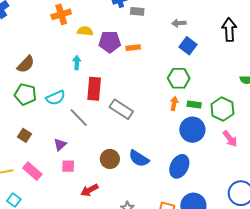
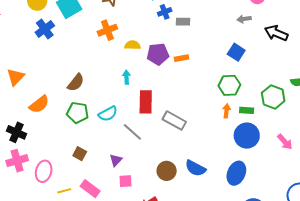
gray arrow: (179, 23) -> (244, 19), moved
black arrow: (229, 30) -> (276, 33), turned -60
green hexagon: (222, 109) -> (273, 97), moved

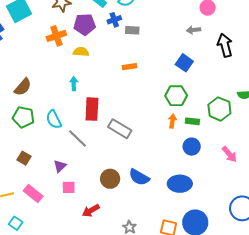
black arrow: (276, 33) -> (225, 45), turned 50
purple pentagon: (158, 54) -> (85, 24), moved
cyan semicircle: (108, 114) -> (54, 119), turned 90
blue circle: (247, 136) -> (192, 147), size x0.7
blue ellipse: (236, 173) -> (180, 184), turned 65

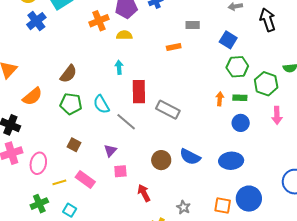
gray rectangle: (132, 30) -> (193, 25), moved
green hexagon: (176, 96) -> (237, 67), moved
pink arrow: (229, 154) -> (277, 115), moved, turned 42
red arrow: (91, 211) -> (144, 193), turned 96

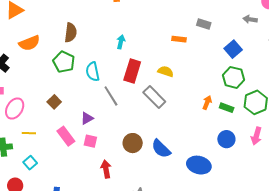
yellow semicircle: (124, 35) -> (166, 71), moved
brown semicircle: (68, 74) -> (71, 33), turned -48
blue circle: (241, 123) -> (226, 139), moved
pink rectangle: (85, 180) -> (66, 136), moved

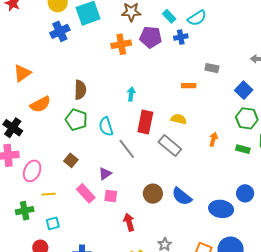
orange arrow: (207, 103) -> (213, 139), moved
blue circle: (226, 139) -> (245, 193), moved
cyan square: (30, 163) -> (53, 223), turned 32

